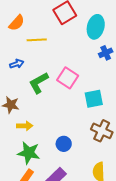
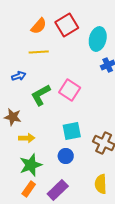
orange semicircle: (17, 23) -> (39, 26), moved
cyan square: (94, 99) -> (72, 131), moved
green star: (29, 153) -> (31, 165), turned -30

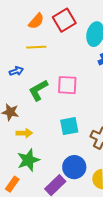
pink square: (70, 90) -> (67, 85), turned -30
blue circle: (66, 156) -> (74, 167), moved, size x1.5
orange rectangle: (29, 189) -> (12, 184), moved

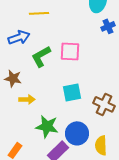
blue arrow: (16, 71) -> (19, 37), size x1.5
green star: (28, 160) -> (47, 126), moved, turned 30

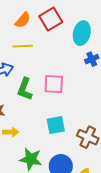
green L-shape: (41, 56) -> (25, 89), turned -40

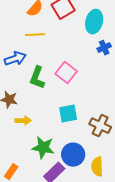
pink square: (54, 84) -> (66, 73), turned 35

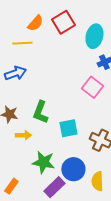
yellow line: (35, 35) -> (22, 43), moved
pink square: (66, 73) -> (92, 87), moved
green L-shape: (37, 78) -> (40, 112), moved

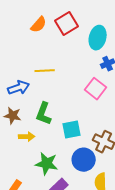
yellow line: (22, 43) -> (45, 71), moved
blue arrow: (15, 73) -> (19, 88), moved
blue circle: (73, 169) -> (84, 160), moved

